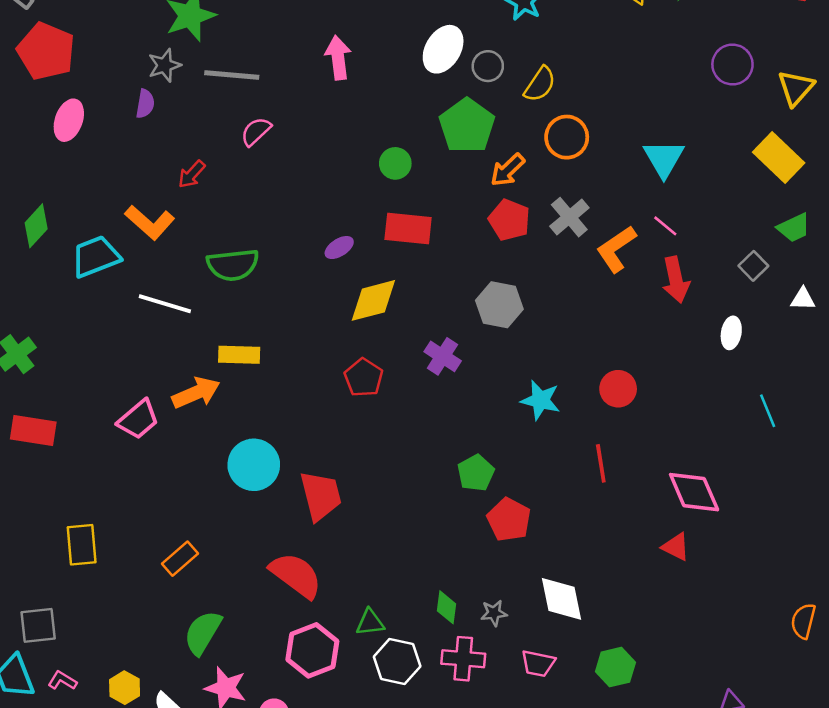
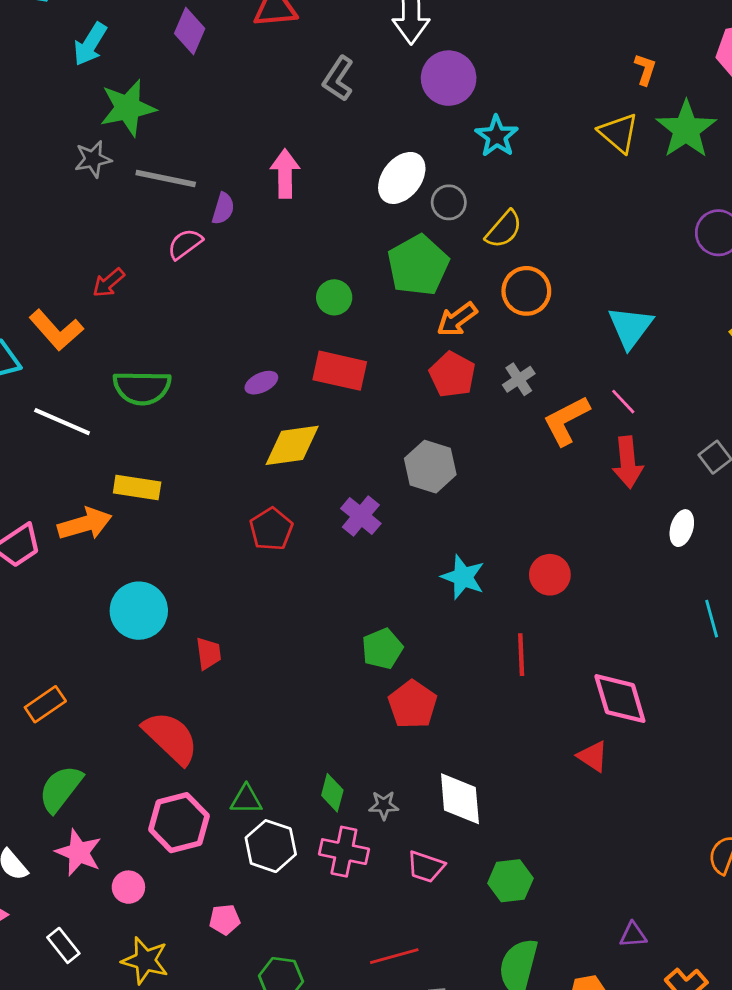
purple semicircle: (145, 104) -> (223, 209), moved
gray cross: (569, 217) -> (519, 379), size x0.7
red trapezoid: (321, 496) -> (208, 653), size x0.6

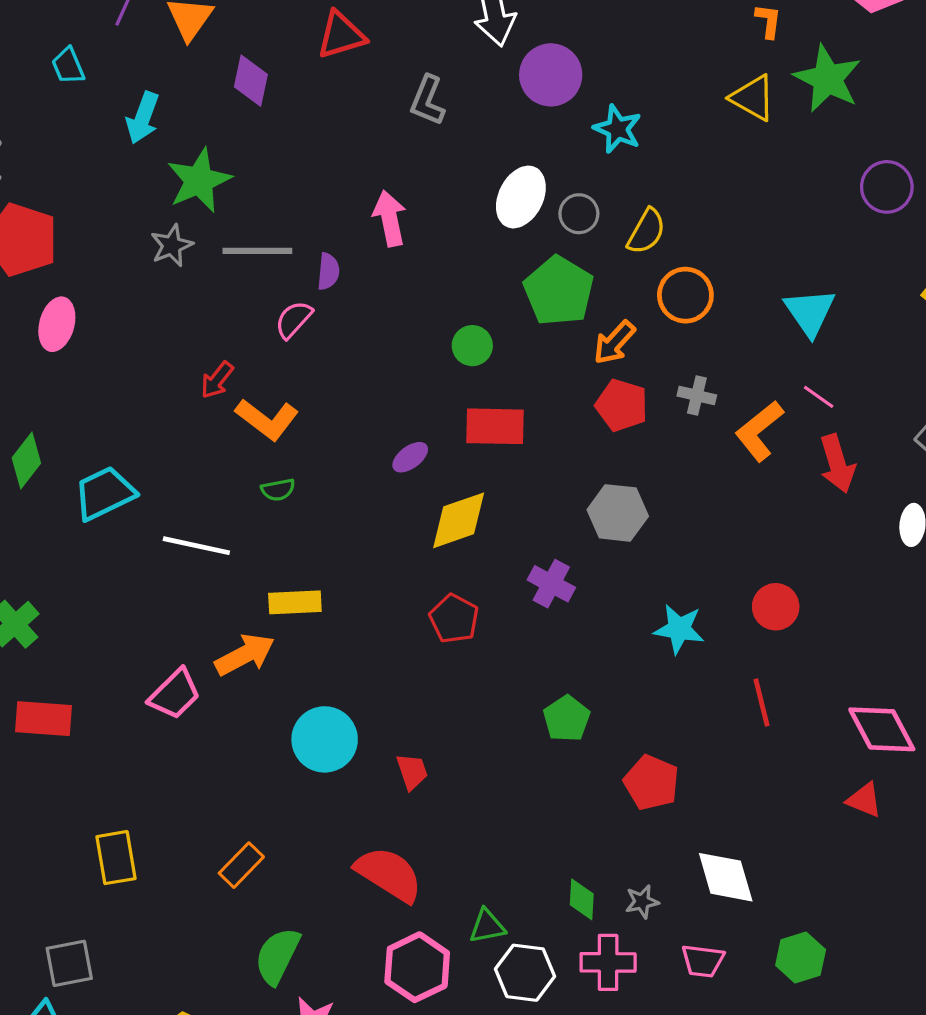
orange L-shape: (56, 330) -> (267, 419), moved
gray cross: (519, 379) -> (697, 395), turned -32
green semicircle: (142, 388) -> (278, 490), size x0.5
green pentagon: (382, 649) -> (567, 719), moved

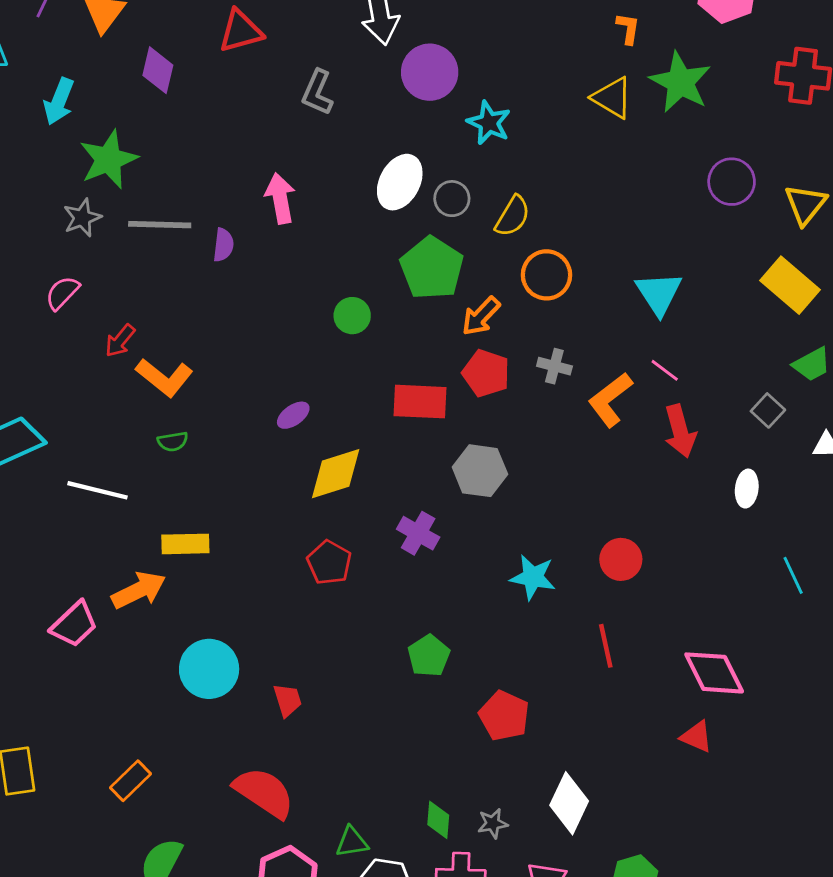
pink semicircle: (294, 320) -> (62, 293), moved
red rectangle: (495, 426) -> (420, 402), moved
white diamond: (726, 877) -> (569, 803), turned 40

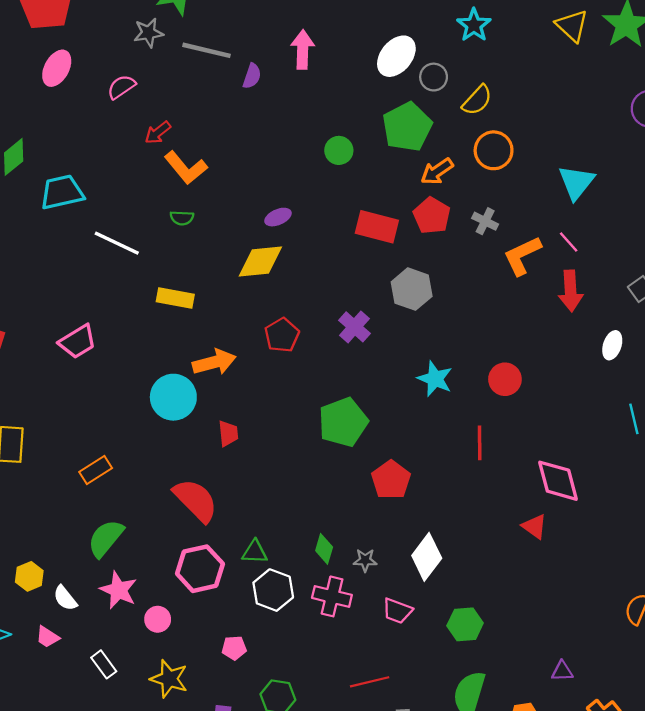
yellow diamond: (336, 474) -> (260, 262), moved
orange arrow: (139, 590) -> (214, 362), moved
green pentagon: (429, 656) -> (343, 422), size x1.5

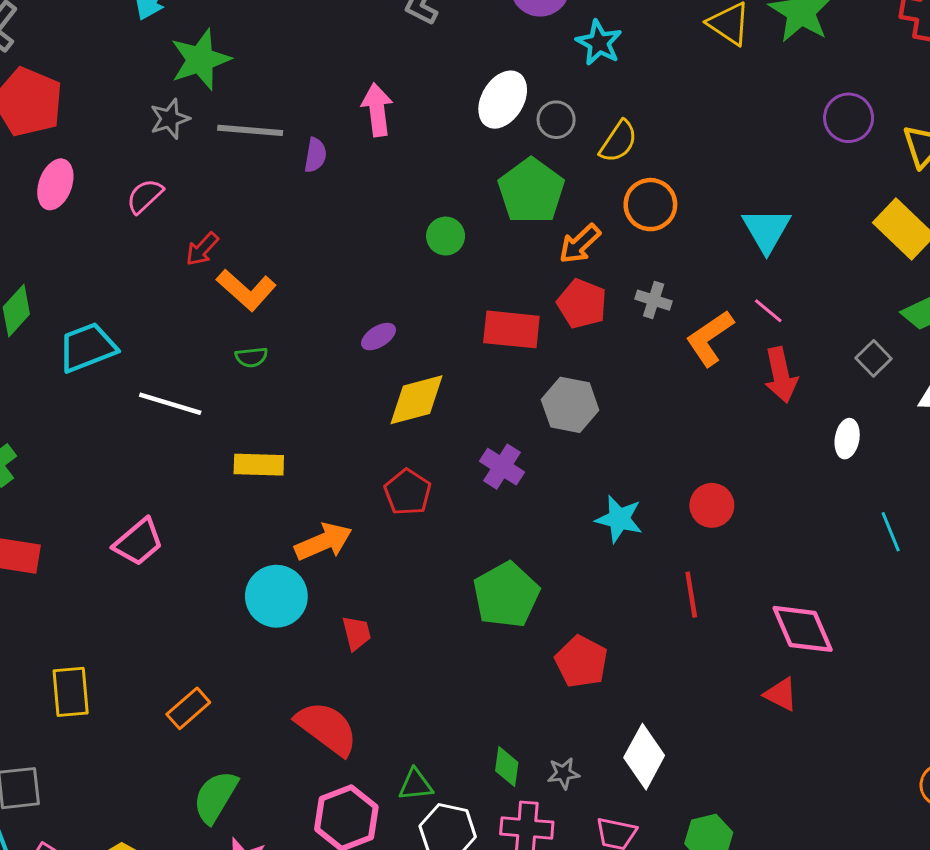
yellow diamond: (260, 262) -> (416, 400), moved

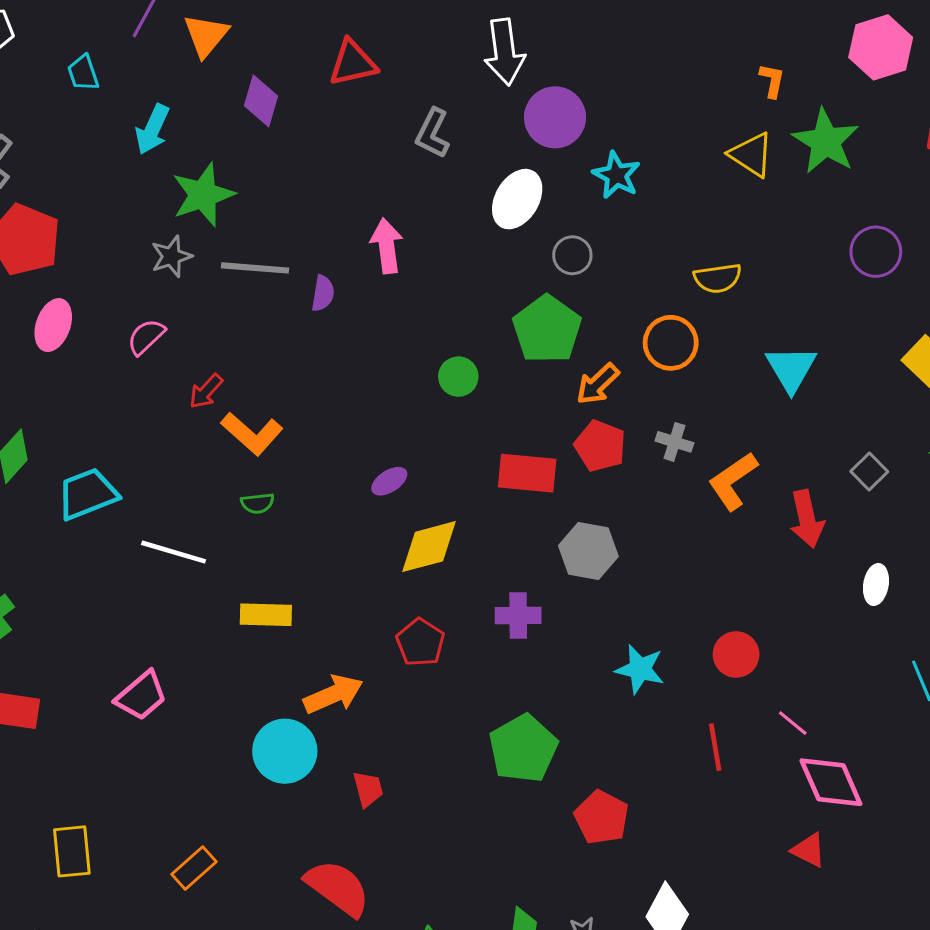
white ellipse: (503, 100) -> (517, 199), moved
yellow semicircle: (618, 141) -> (718, 278), moved, turned 48
pink line: (768, 311) -> (793, 723), moved
gray square: (874, 358) -> (869, 471), moved
purple cross: (502, 467) -> (518, 615), turned -33

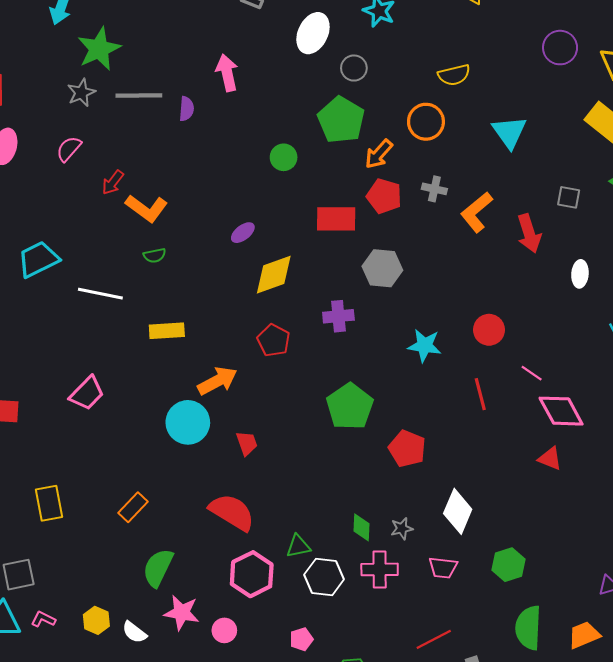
gray square: (869, 471) -> (569, 197), turned -30

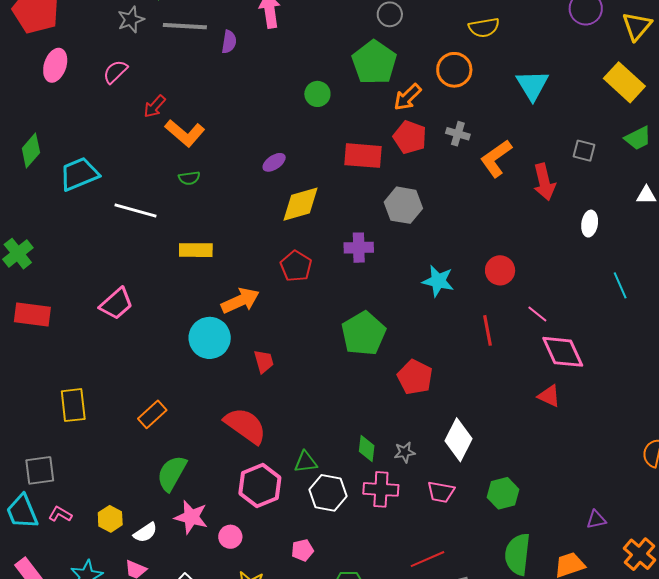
white semicircle: (134, 632) -> (145, 532), turned -75

